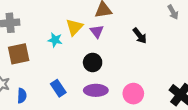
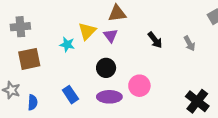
gray arrow: (173, 12) -> (189, 43), moved
pink circle: (133, 94) -> (139, 86), moved

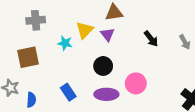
gray cross: (20, 27) -> (36, 20), moved

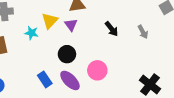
blue rectangle: (68, 92) -> (45, 79), moved
purple ellipse: (106, 94) -> (70, 80), turned 45

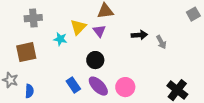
black arrow: (112, 29) -> (139, 35), turned -56
gray arrow: (143, 32) -> (161, 42), moved
pink circle: (97, 70) -> (125, 87), moved

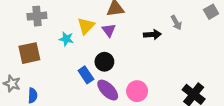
gray arrow: (161, 42) -> (176, 23), moved
blue rectangle: (73, 85) -> (86, 75), moved

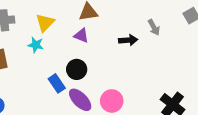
yellow triangle: (86, 26) -> (45, 23), moved
purple triangle: (109, 30) -> (81, 36), turned -32

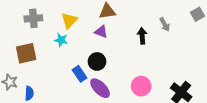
black arrow: (128, 40) -> (142, 36), turned -91
pink circle: (112, 101) -> (141, 86), moved

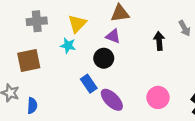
black circle: (97, 61) -> (104, 58), moved

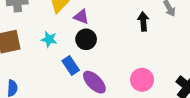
purple triangle: (113, 36) -> (81, 17), moved
cyan star: (68, 46) -> (49, 39), moved

